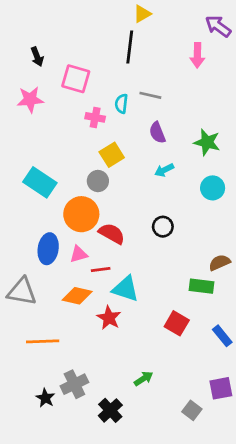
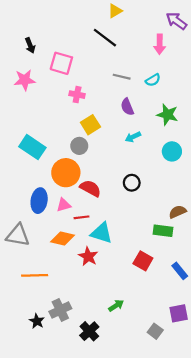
black line: (130, 47) -> (105, 38), turned -60
cyan semicircle: (121, 104) -> (153, 80), moved, turned -128

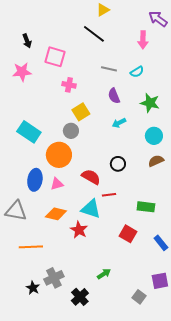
red semicircle: (90, 188) -> (91, 177), moved
brown semicircle: (177, 212) -> (156, 161), moved
red line: (81, 217) -> (109, 195), moved

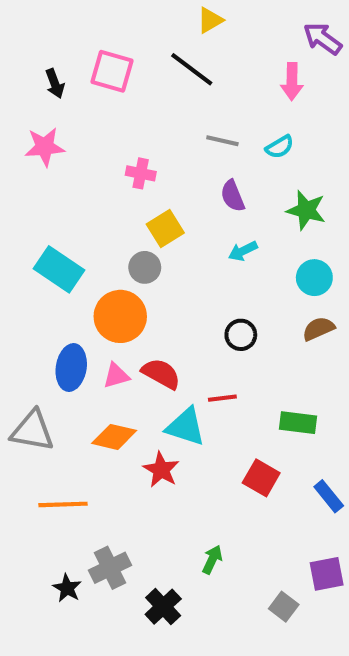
pink square: (55, 57) -> (112, 71), moved
red semicircle: (91, 177) -> (161, 374), moved
green arrow: (104, 274) -> (212, 560), turned -32

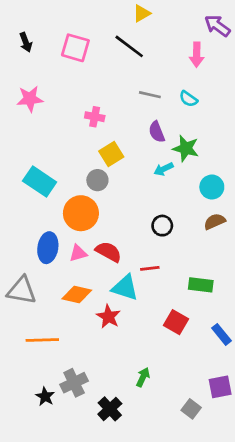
black arrow: (55, 84) -> (26, 42), moved
cyan semicircle: (280, 147) -> (188, 99), turned 66
green star: (306, 210) -> (186, 148), moved

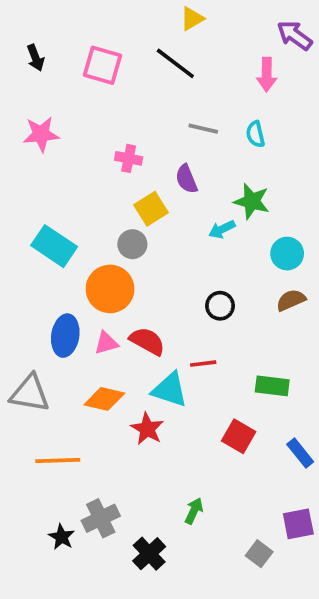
cyan semicircle: (188, 99) -> (255, 134), turned 42
purple semicircle: (157, 132) -> (186, 179), moved

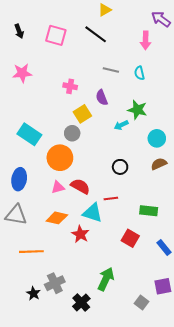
blue ellipse: (65, 336) -> (19, 179), moved
green arrow: (194, 511) -> (106, 279), size x1.6

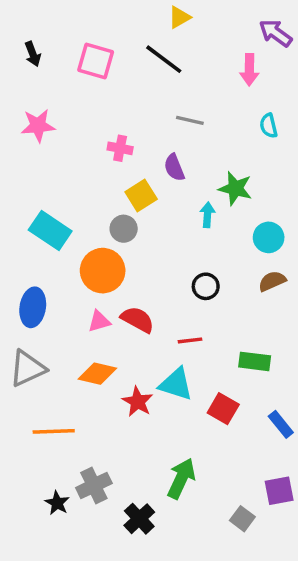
cyan semicircle: (139, 73) -> (269, 126), moved
cyan arrow: (121, 125) -> (207, 215), turned 120
cyan triangle: (93, 213) -> (176, 384), moved
gray triangle: (16, 215) -> (27, 368), turned -35

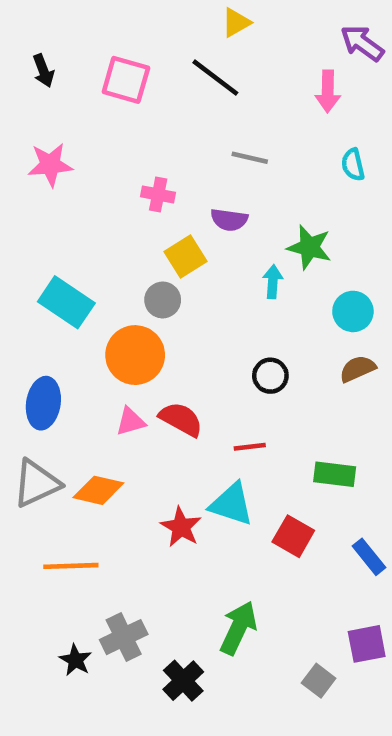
purple semicircle: (174, 168) -> (229, 220), turned -60
orange diamond: (97, 374) -> (98, 490), moved

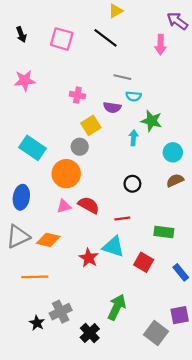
cyan semicircle: (353, 165) -> (134, 96), moved, turned -72
gray square: (319, 681) -> (156, 333), size x1.5

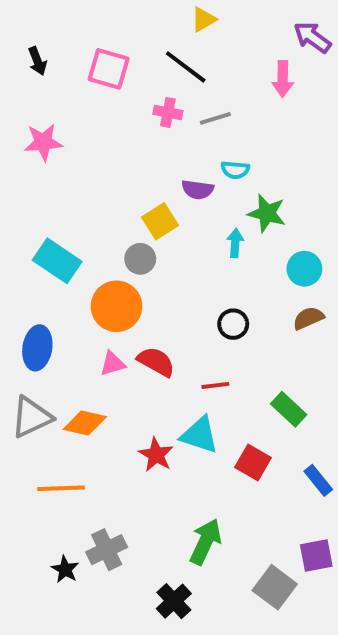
gray line: (122, 77) -> (215, 118), moved, turned -30
pink cross: (77, 95) -> (168, 112), moved
green rectangle: (164, 232) -> (289, 409), turned 36
black cross: (90, 333) -> (174, 601), moved

